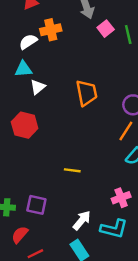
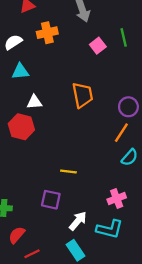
pink square: (106, 29) -> (98, 46), moved
white semicircle: (28, 42) -> (13, 42), moved
white triangle: (38, 87) -> (34, 102), moved, turned 35
purple square: (36, 205) -> (51, 200), moved

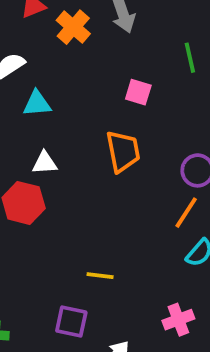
orange cross: (47, 33) -> (73, 27), moved, turned -36
pink square: (98, 46) -> (138, 92), moved, turned -35
cyan triangle: (20, 72) -> (37, 104), moved

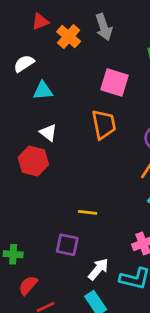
pink square: (138, 92) -> (115, 82), size x1.5
white triangle: (45, 163) -> (48, 133), turned 42

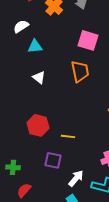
red hexagon: (33, 161) -> (38, 125), moved

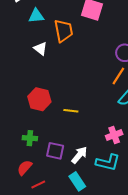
orange trapezoid: (80, 71) -> (64, 31), moved
purple square: (53, 160) -> (55, 151), moved
green cross: (13, 167) -> (30, 138), moved

